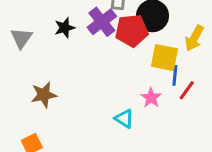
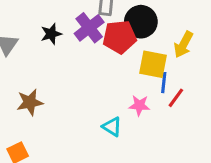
pink star: (151, 98) -> (139, 105), turned -30

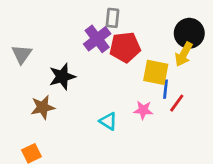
black circle: (141, 22) -> (189, 33), moved
black star: (51, 34) -> (62, 77), moved, size x1.4
cyan triangle: (112, 127) -> (108, 121), moved

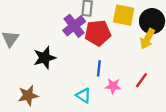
yellow square: (156, 72) -> (124, 15), moved
blue line: (166, 89) -> (99, 68), moved
brown star: (43, 107) -> (28, 96), moved

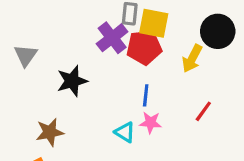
yellow square: (124, 15) -> (154, 23), moved
yellow arrow: (147, 39) -> (192, 59), moved
pink star: (113, 86) -> (151, 123), moved

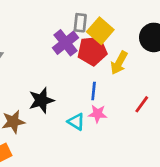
yellow square: (154, 23) -> (100, 31), turned 30
yellow arrow: (192, 59) -> (119, 63), moved
black star: (72, 81) -> (41, 100), moved

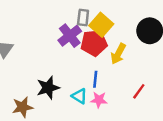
cyan triangle: (76, 122) -> (79, 96), moved

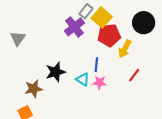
gray rectangle: (83, 17) -> (86, 11), turned 32
red pentagon: (94, 43) -> (109, 35), moved
yellow arrow: (118, 54) -> (125, 49), moved

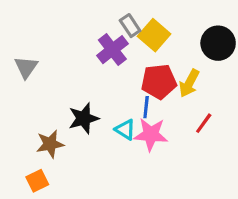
gray rectangle: (86, 11) -> (130, 26), turned -72
red pentagon: (109, 35) -> (159, 82), moved
pink star: (100, 82) -> (151, 134), size x1.5

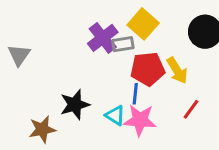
gray rectangle: (130, 26) -> (123, 44), moved, turned -65
yellow arrow: (189, 83) -> (177, 70), turned -60

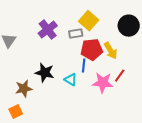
purple cross: (103, 38) -> (48, 30), moved
black star: (75, 105) -> (45, 73), turned 30
pink star: (140, 120) -> (103, 83), moved

